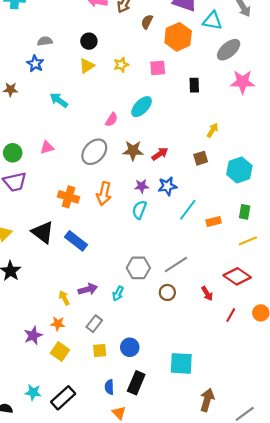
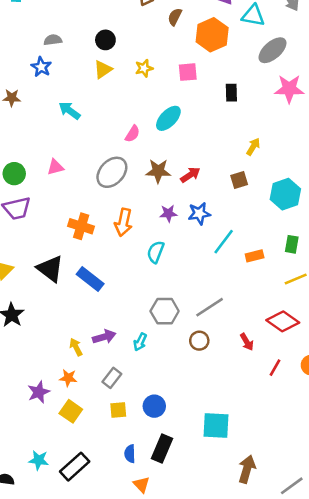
cyan semicircle: (139, 210) -> (156, 252), moved

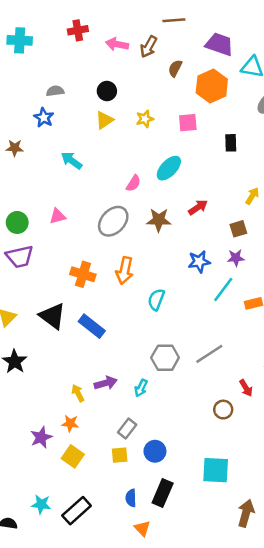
red arrow: (190, 175) -> (198, 207), moved
purple star: (168, 213) -> (236, 258), moved
brown circle: (199, 341) -> (223, 410), moved
gray rectangle: (112, 378) -> (127, 428), moved

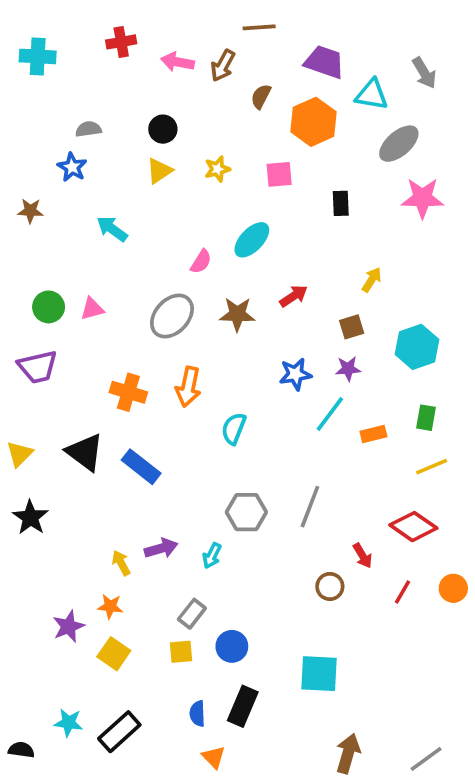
green circle: (17, 222) -> (49, 307), moved
gray line: (209, 354) -> (310, 507), turned -36
brown arrow: (246, 513) -> (348, 753), moved

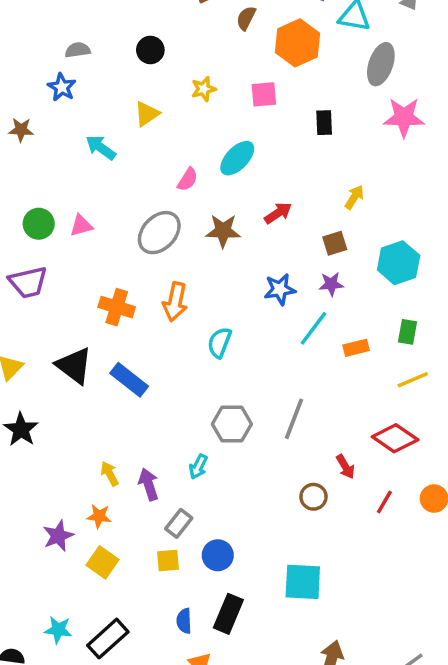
gray ellipse: (399, 144) -> (381, 64), turned -30
yellow triangle: (159, 171) -> (147, 114), moved
purple arrow: (161, 548) -> (149, 484), moved, turned -92

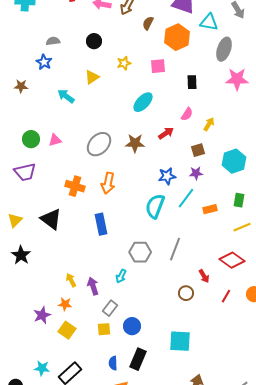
pink semicircle: (188, 179) -> (187, 114), moved
cyan semicircle: (220, 343) -> (155, 206), moved, size x1.4
blue rectangle: (129, 380) -> (101, 224), moved, turned 40

